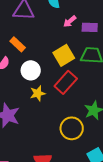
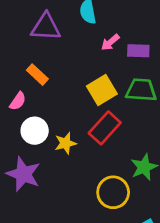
white circle: (31, 70) -> (35, 131), moved

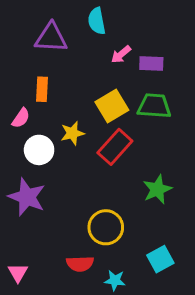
orange rectangle: (37, 75) -> (42, 89), turned 50
yellow star: (65, 143) -> (72, 133), moved
yellow circle: (113, 192) -> (106, 227), moved

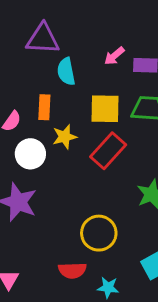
cyan semicircle: (97, 21) -> (66, 71), moved
orange rectangle: (42, 89) -> (44, 107), moved
yellow square: (112, 106) -> (105, 109), turned 32

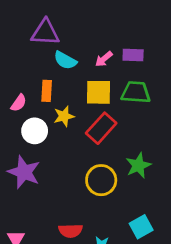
pink arrow: (114, 56) -> (104, 59), moved
cyan semicircle: (66, 71) -> (65, 60), turned -50
yellow circle: (99, 233) -> (101, 180), moved

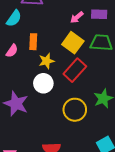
cyan semicircle: (65, 60) -> (14, 18), moved, turned -84
yellow square: (98, 92) -> (73, 43), turned 35
white circle: (35, 131) -> (43, 83), moved

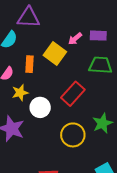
yellow square: (73, 43) -> (55, 54), moved
yellow star: (46, 61) -> (20, 93), moved

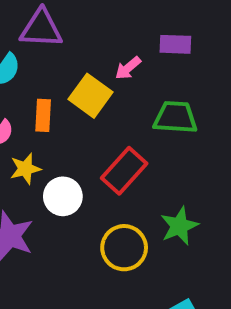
purple rectangle: (98, 36) -> (175, 44), moved

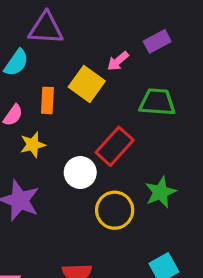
purple rectangle: (175, 44) -> (157, 41), turned -30
white circle: (63, 196) -> (80, 173), moved

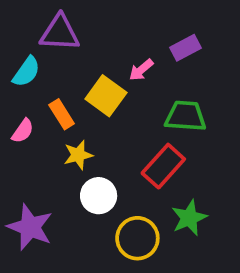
orange rectangle: (47, 100) -> (62, 114), turned -35
yellow star: (33, 145) -> (78, 155), moved
red rectangle: (115, 146) -> (163, 166), moved

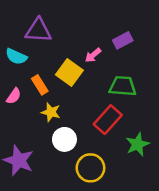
cyan semicircle: (26, 72) -> (16, 56), turned 80
yellow star: (78, 155) -> (51, 112), turned 30
green star: (189, 218) -> (137, 144), moved

